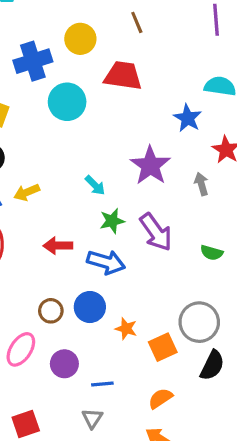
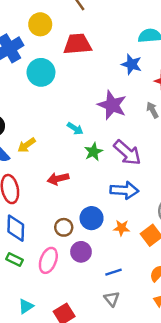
blue arrow: (106, 262) -> (124, 190), moved
purple circle: (64, 364) -> (81, 252), moved

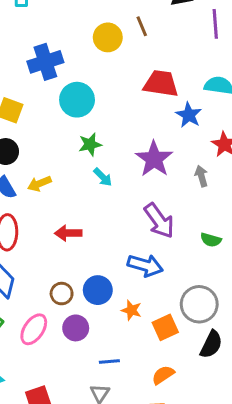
yellow circle: (40, 24) -> (108, 37), moved
red trapezoid: (77, 44) -> (161, 84), moved
green star: (93, 152) -> (90, 144), moved

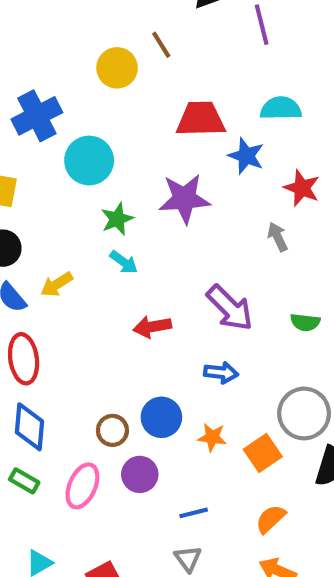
purple star: (154, 159) -> (184, 199), moved, turned -30
cyan arrow: (103, 177) -> (124, 262), moved
red arrow: (68, 233) -> (152, 327), moved
blue arrow: (145, 265) -> (221, 373), size x0.7

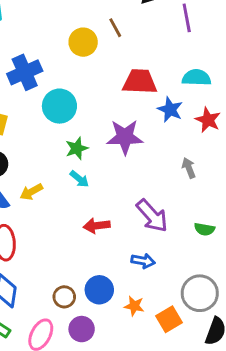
red star: (302, 188) -> (208, 120), moved

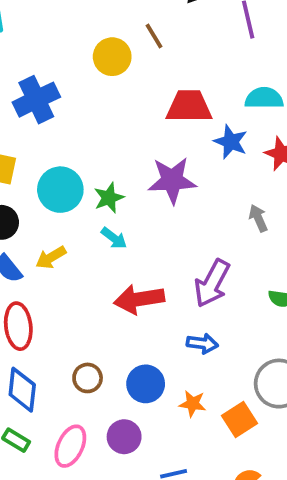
cyan circle: (59, 106) -> (60, 190), moved
purple arrow: (152, 216) -> (212, 283), turned 72
red arrow: (97, 226) -> (139, 299), size x1.4
brown circle: (64, 297) -> (88, 378), moved

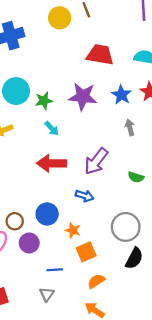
blue star: (231, 142) -> (121, 95), moved
cyan arrow: (114, 238) -> (52, 128), moved
brown circle: (88, 378) -> (15, 221), moved
orange square: (239, 420) -> (86, 252), moved

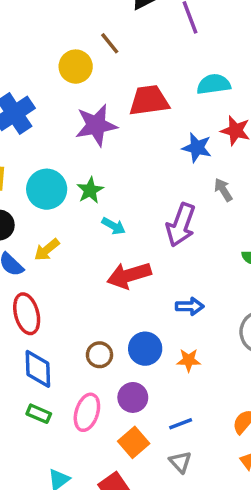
purple star: (83, 97) -> (96, 125), moved
purple arrow: (96, 161) -> (181, 225), moved
brown circle: (15, 221) -> (99, 355), moved
orange square: (86, 252) -> (134, 442), moved

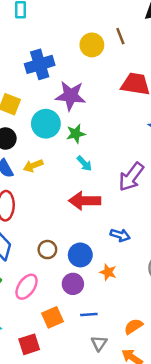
purple star: (96, 125) -> (71, 96), moved
purple circle: (133, 397) -> (73, 284), moved
gray triangle: (180, 462) -> (99, 343), moved

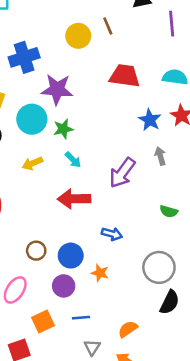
yellow arrow: (33, 166) -> (32, 163), moved

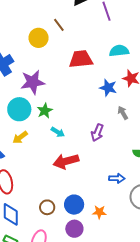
yellow arrow: (32, 163) -> (20, 137), moved
purple arrow: (122, 173) -> (97, 133), size x0.7
blue arrow: (112, 234) -> (117, 178), moved

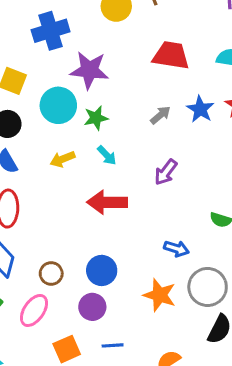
gray arrow: (123, 113) -> (160, 115), moved, turned 64
yellow arrow: (20, 137) -> (62, 159), moved
brown circle: (47, 207) -> (51, 273), moved
orange star: (99, 212) -> (160, 295), moved, size x1.5

